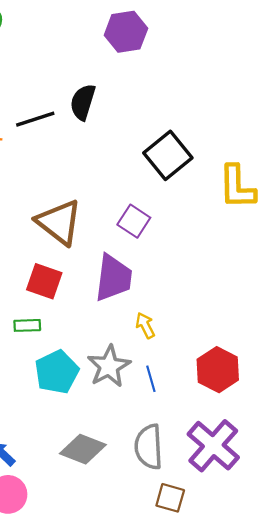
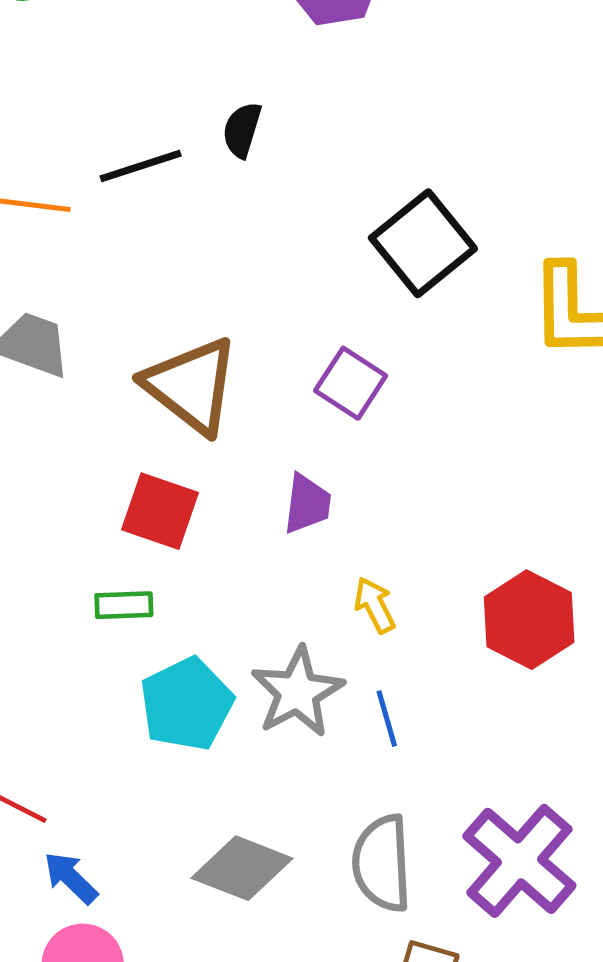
black semicircle: (83, 102) -> (242, 130), size x0.7
purple trapezoid: (113, 278) -> (307, 504), size x0.6
red hexagon: (218, 370) -> (529, 620), moved

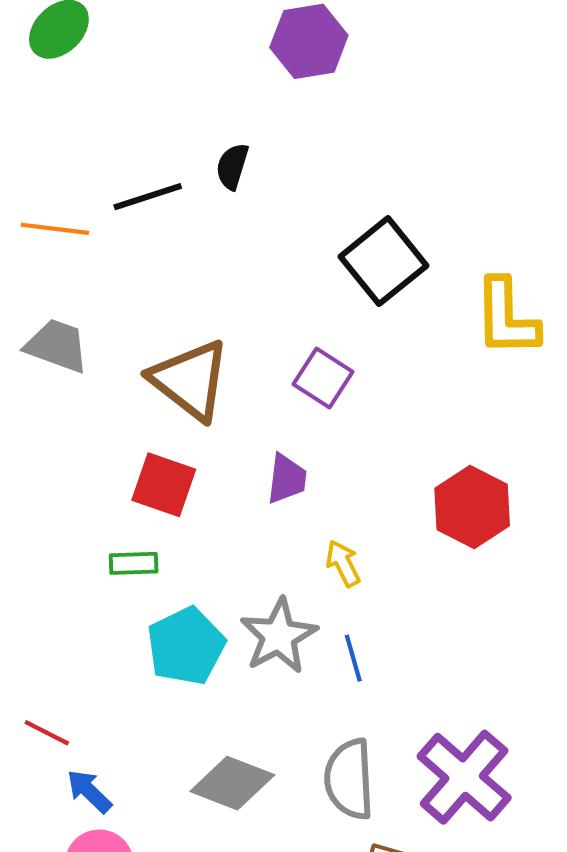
red hexagon: (529, 620) -> (472, 507), moved

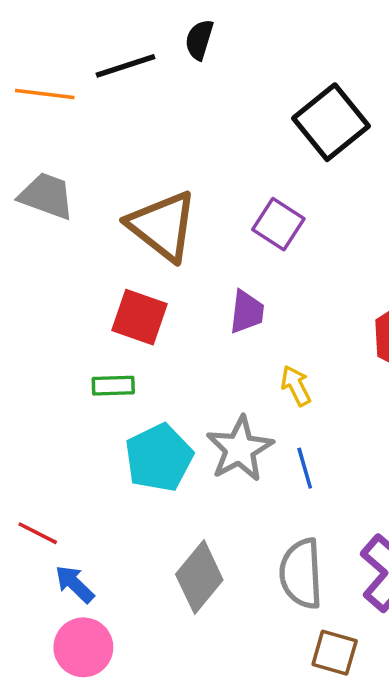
gray diamond: (232, 783) -> (199, 577), turned -72

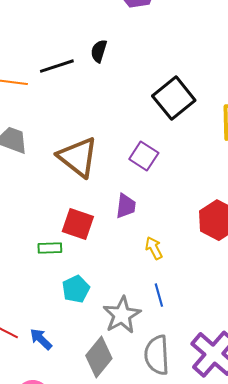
red square: (140, 317) -> (78, 224), moved
gray star: (240, 449) -> (122, 315), moved
cyan pentagon: (159, 458) -> (76, 289), size x0.7
blue arrow: (75, 584) -> (41, 339), moved

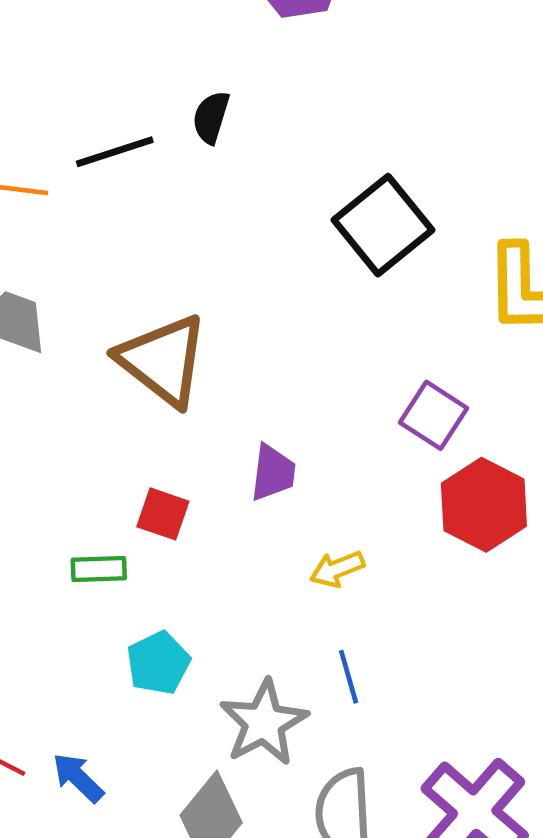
purple square: (144, 156) -> (433, 415), moved
red square: (78, 224) -> (163, 514), size x0.7
yellow arrow: (154, 248) -> (337, 569), turned -85

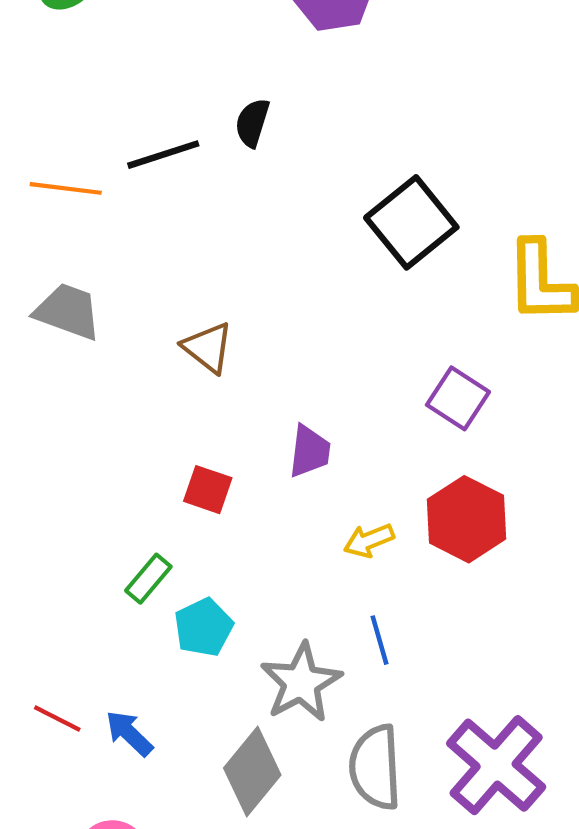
brown triangle: (163, 360) -> (208, 347), size x0.6
red hexagon: (484, 505) -> (466, 519), moved
green rectangle: (99, 569) -> (148, 579), moved, turned -48

